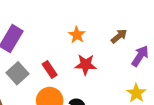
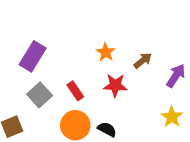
brown arrow: (119, 36) -> (143, 61), moved

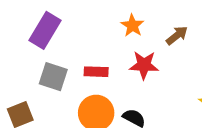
red rectangle: (75, 91) -> (96, 72), turned -54
gray square: (40, 95) -> (53, 77), turned -30

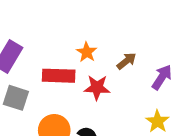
red rectangle: (96, 72) -> (59, 76), moved, size x1.5

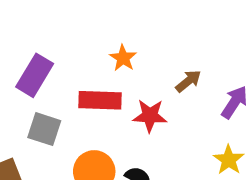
orange star: (87, 52) -> (123, 58), moved

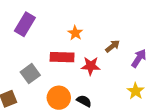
purple rectangle: (35, 75) -> (25, 24), moved
gray square: (44, 129) -> (30, 74), turned 36

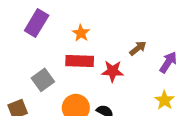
orange star: (75, 33) -> (81, 33), moved

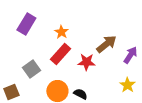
brown arrow: (138, 48) -> (106, 44), size x1.5
red rectangle: (80, 61) -> (60, 54), turned -50

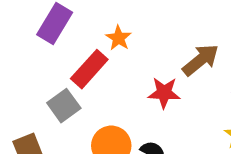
red rectangle: (60, 54) -> (89, 69), moved

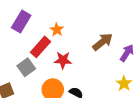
red star: (164, 93) -> (63, 60), moved

